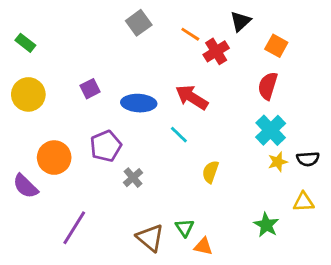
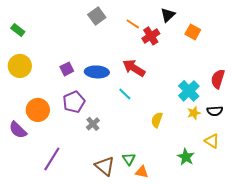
red semicircle: (268, 86) -> (218, 79), moved
purple square: (90, 89) -> (67, 69), moved
yellow semicircle: (210, 172) -> (157, 120), moved
yellow triangle: (304, 202) -> (212, 141), turned 35

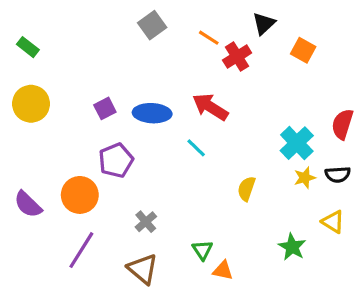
orange circle: (38, 110) -> (80, 195), moved
gray cross: (93, 124) -> (146, 222), moved
brown triangle: (105, 166) -> (143, 269), moved

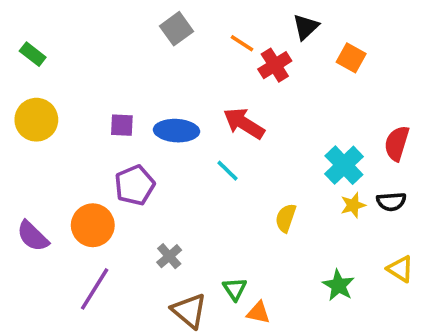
purple square: (105, 108) -> (122, 125), turned 30
yellow triangle: (333, 222) -> (400, 269), moved
brown triangle: (143, 269) -> (189, 311), moved

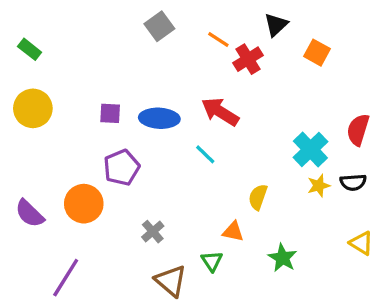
green star: (338, 285) -> (282, 258), moved
purple line: (95, 289) -> (66, 278), moved
orange triangle: (258, 313) -> (233, 232), moved

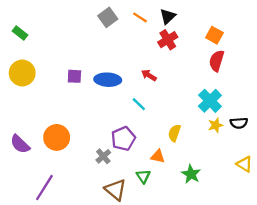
black triangle: (276, 25) -> (168, 16), moved
orange line: (218, 39) -> (140, 17), moved
red arrow: (220, 112) -> (149, 75), size x0.6
red semicircle: (358, 130) -> (217, 61), moved
purple pentagon: (122, 168) -> (123, 139), moved

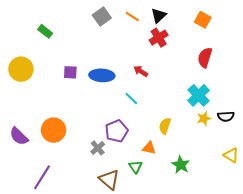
green rectangle: (20, 33) -> (45, 31), moved
orange square: (214, 35) -> (203, 20), moved

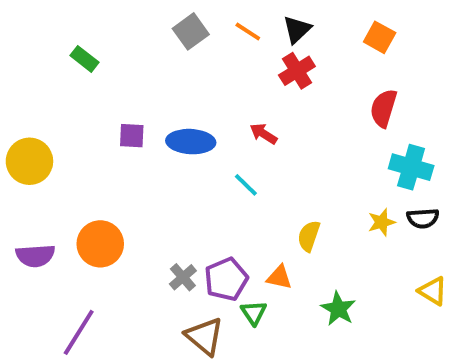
yellow circle: (21, 69) -> (29, 161), moved
cyan cross: (199, 95) -> (411, 167), moved, turned -30
purple pentagon: (117, 131) -> (226, 279), moved
purple semicircle: (19, 136) -> (35, 256), turned -48

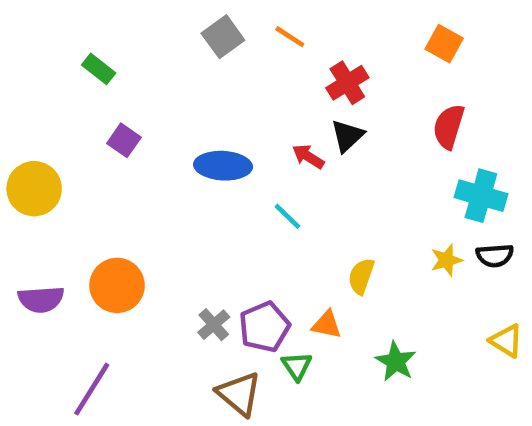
black triangle: (297, 29) -> (347, 136), moved
purple square: (132, 136) -> (124, 140), moved, turned 32

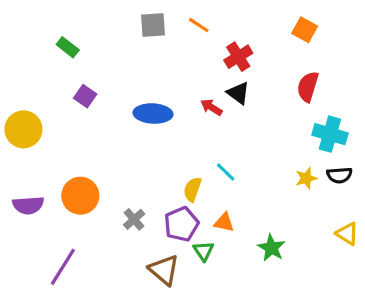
gray square: (223, 37) -> (153, 25), turned 32
black triangle: (347, 136) -> (238, 93), turned -40
cyan line: (287, 216) -> (226, 172), moved
yellow semicircle: (361, 276) -> (192, 189), moved
gray cross: (214, 325) -> (134, 219), moved

